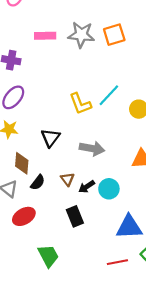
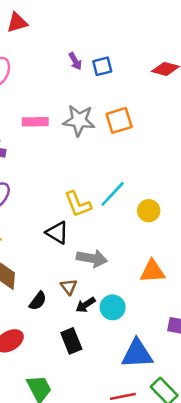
black triangle: (50, 138) -> (57, 233), moved, turned -36
brown triangle: (67, 179) -> (69, 287), moved
black semicircle: (38, 182) -> (38, 301), moved

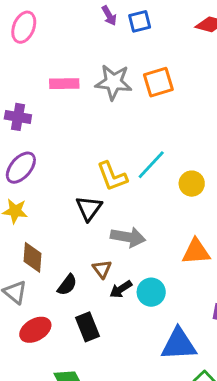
black triangle: (57, 233) -> (89, 208), turned 35
black rectangle: (71, 341) -> (87, 327), moved

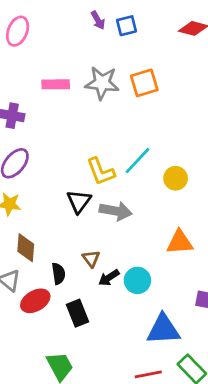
gray arrow: (128, 237) -> (116, 211), moved
black semicircle: (67, 285) -> (58, 274), turned -45
red ellipse: (35, 330) -> (35, 301), moved

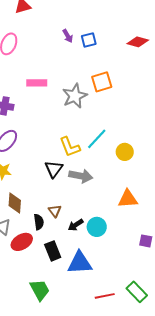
gray star: (102, 83) -> (75, 96), moved, turned -30
brown triangle: (91, 259) -> (55, 211), moved
blue triangle: (163, 329) -> (80, 263), moved

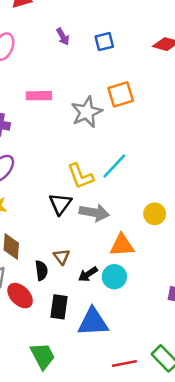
purple arrow: (68, 36) -> (63, 37), moved
yellow circle: (125, 152) -> (155, 214), moved
orange triangle: (128, 199) -> (122, 245), moved
red ellipse: (22, 242) -> (20, 296), turned 75
black rectangle: (53, 251) -> (59, 307), turned 30

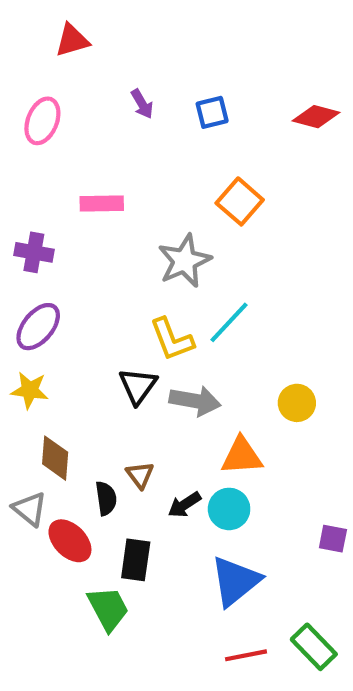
orange square: (121, 94) -> (240, 201), turned -32
gray star: (87, 112) -> (184, 261), moved
blue triangle: (93, 322) -> (235, 581), moved, turned -36
green trapezoid: (43, 356) -> (108, 609), moved

